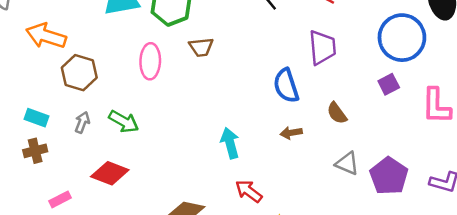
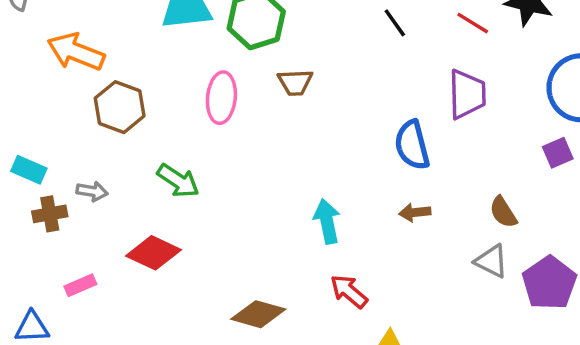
brown semicircle: (337, 113) -> (503, 212), moved
cyan rectangle: (36, 118) -> (29, 170), moved
gray arrow: (82, 122) -> (92, 191), moved, turned 75

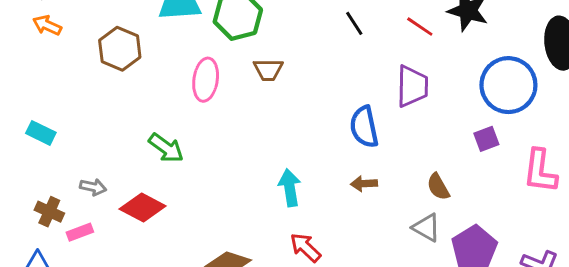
orange arrow: (76, 52) -> (47, 25), moved, size x0.6
brown hexagon: (120, 107) -> (120, 49), moved
gray arrow: (92, 191) -> (93, 187), moved
brown cross: (50, 214) -> (49, 212), moved, turned 32

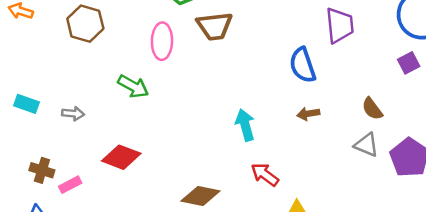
brown trapezoid: (268, 70) -> (215, 26), size x1.4
green arrow: (166, 148) -> (133, 86), moved
gray arrow: (93, 187) -> (73, 114), moved

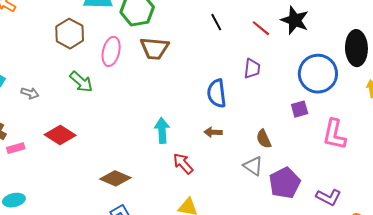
brown hexagon: (85, 24) -> (70, 34), moved
purple trapezoid: (340, 25) -> (252, 69), size x0.7
red arrow: (265, 174) -> (183, 164), moved

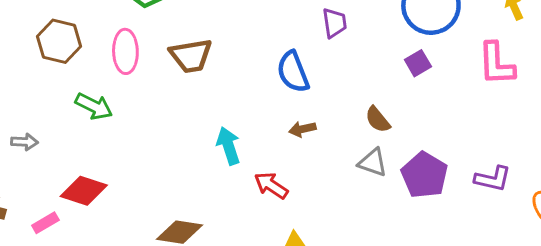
brown trapezoid: (155, 48) -> (191, 56), moved
pink L-shape: (334, 134) -> (496, 64), moved
pink rectangle: (16, 148) -> (45, 223), moved

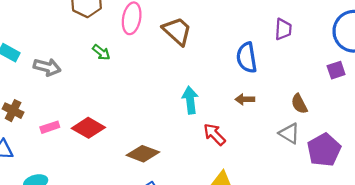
brown trapezoid: (191, 56) -> (177, 31), turned -140
green arrow: (94, 106) -> (101, 52), size x0.7
gray arrow: (25, 142) -> (47, 67), size x1.4
red diamond: (84, 191) -> (88, 128), moved

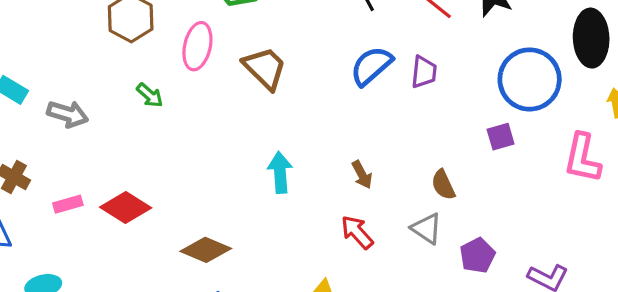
blue semicircle: (247, 58) -> (371, 66), moved, turned 56
brown arrow: (245, 99) -> (362, 175), turned -120
red arrow: (214, 134) -> (357, 232), moved
purple pentagon: (324, 150) -> (477, 255), size x0.7

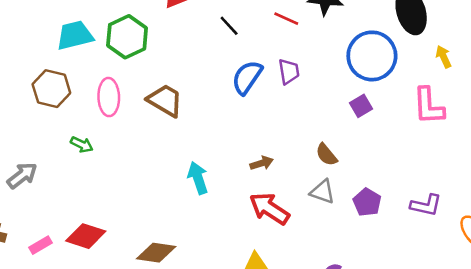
gray arrow: (68, 114) -> (22, 175), turned -40
brown arrow: (362, 175) -> (262, 163), turned -65
red arrow: (357, 232) -> (269, 209), size x1.4

